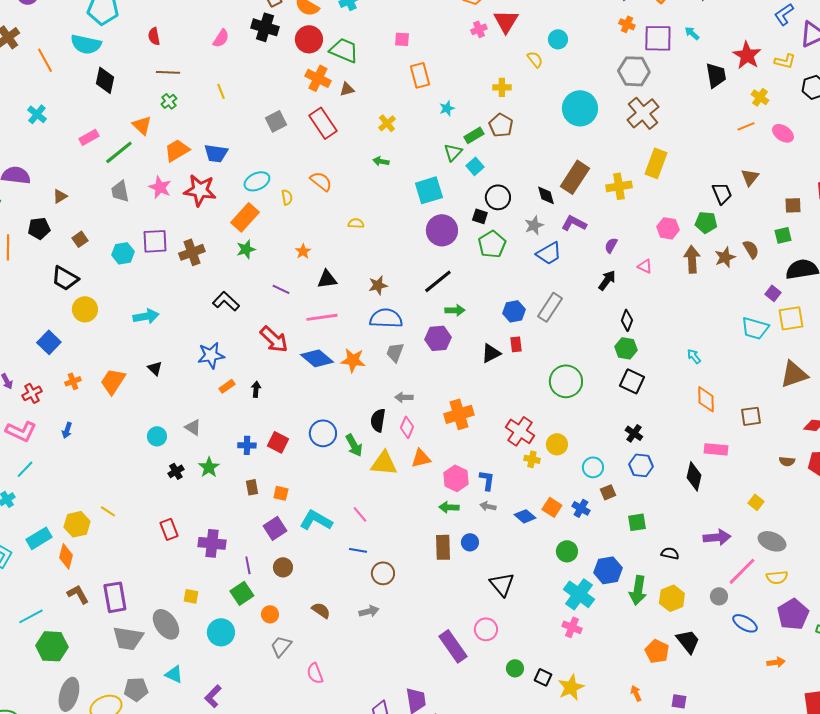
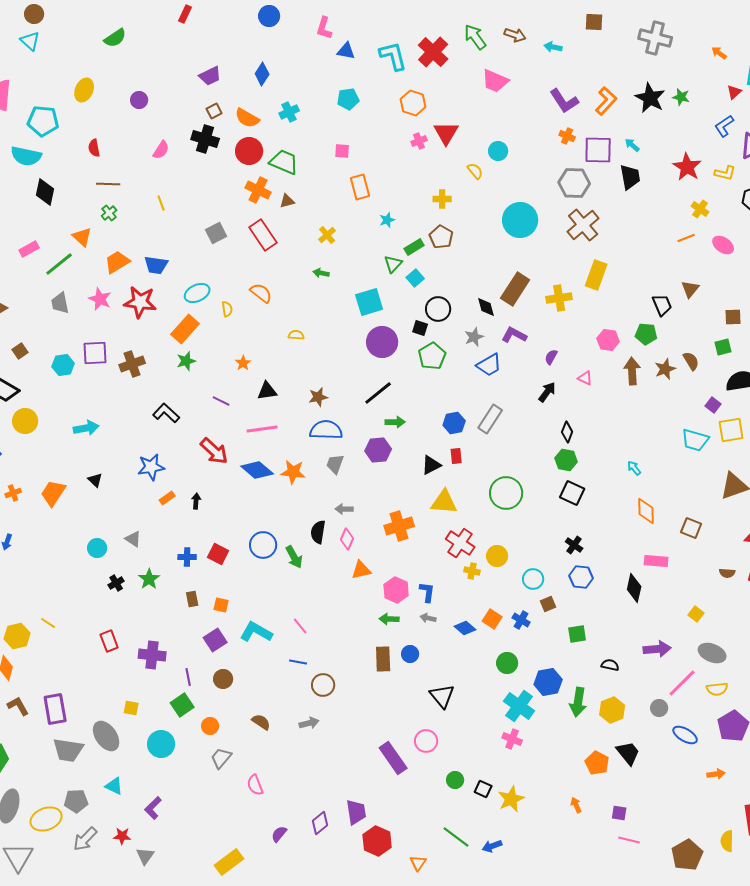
black trapezoid: (716, 75) -> (630, 177), moved
brown square: (751, 416) -> (691, 528), turned 30
yellow triangle: (384, 463) -> (444, 502), moved

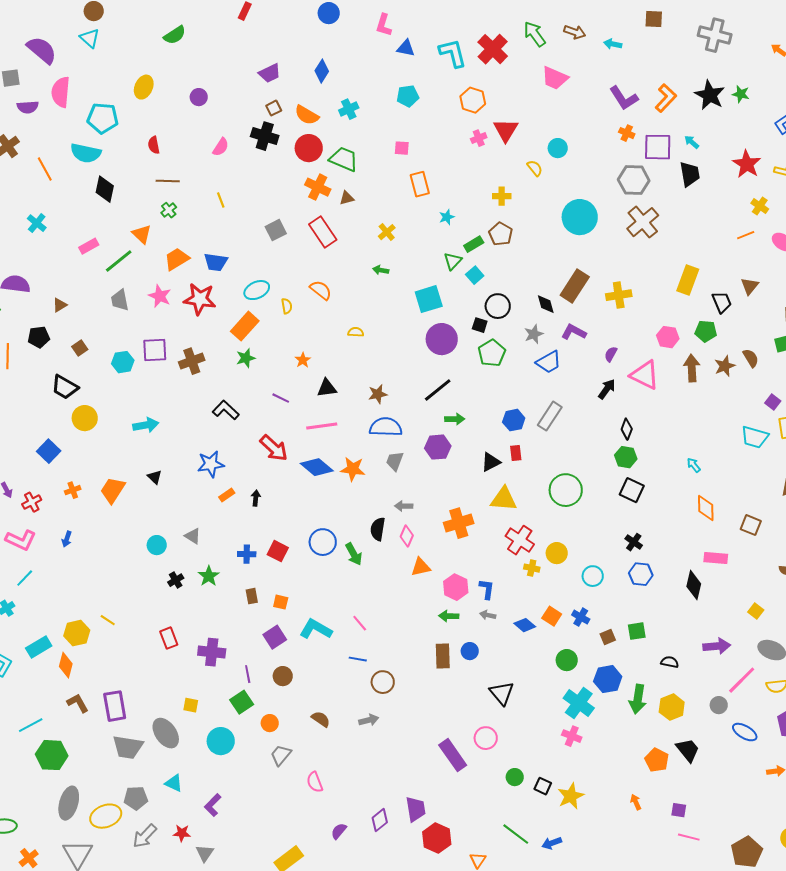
yellow rectangle: (596, 275) -> (688, 280), moved
pink triangle: (585, 378) -> (645, 375), size x2.0
brown square: (548, 604) -> (608, 637), moved

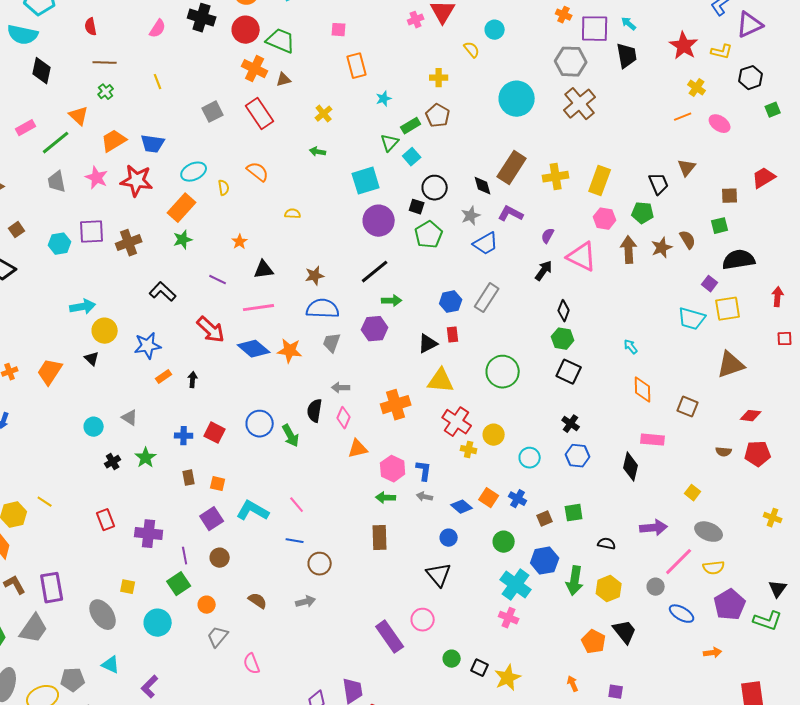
yellow rectangle: (688, 280) -> (600, 181), moved
yellow circle: (85, 418) -> (105, 331), moved
blue circle: (470, 651) -> (449, 538), moved
gray trapezoid: (128, 747) -> (34, 629), moved, turned -64

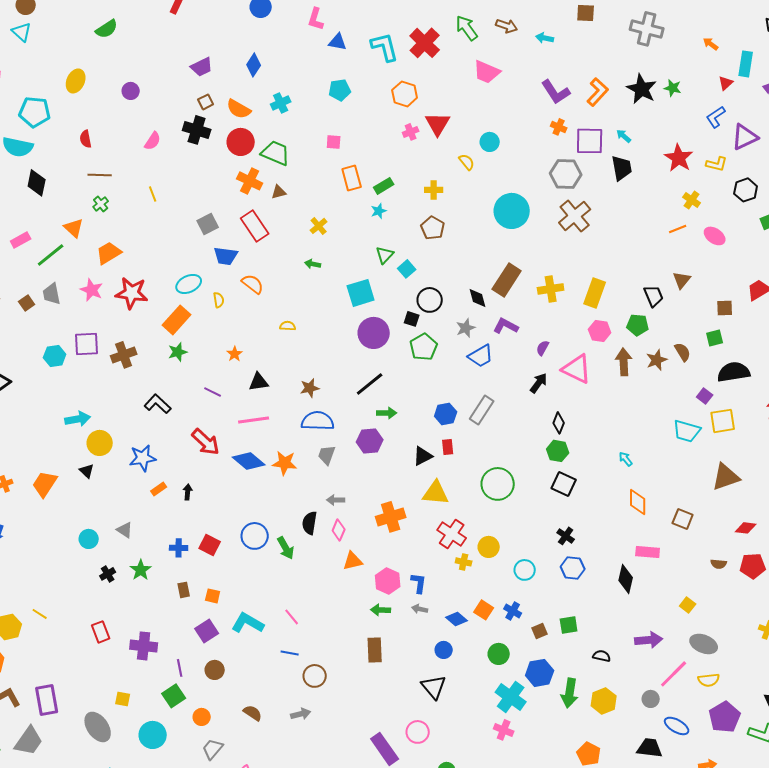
green rectangle: (411, 126) -> (384, 186), moved
blue trapezoid: (153, 144) -> (226, 256), moved
brown square: (17, 230) -> (27, 303), moved
black trapezoid: (625, 632) -> (650, 748), moved, turned -44

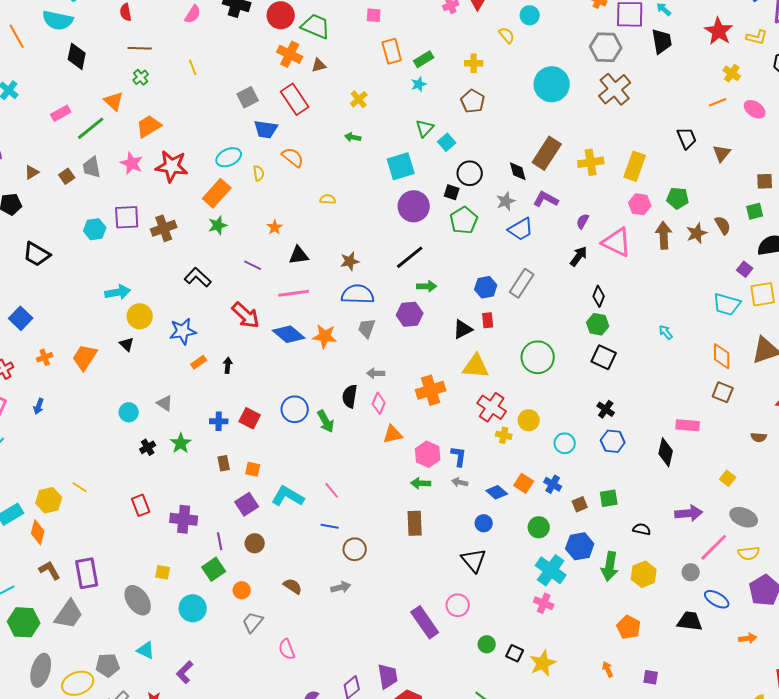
black trapezoid: (654, 296) -> (687, 138), moved
orange diamond: (638, 502) -> (722, 356), moved

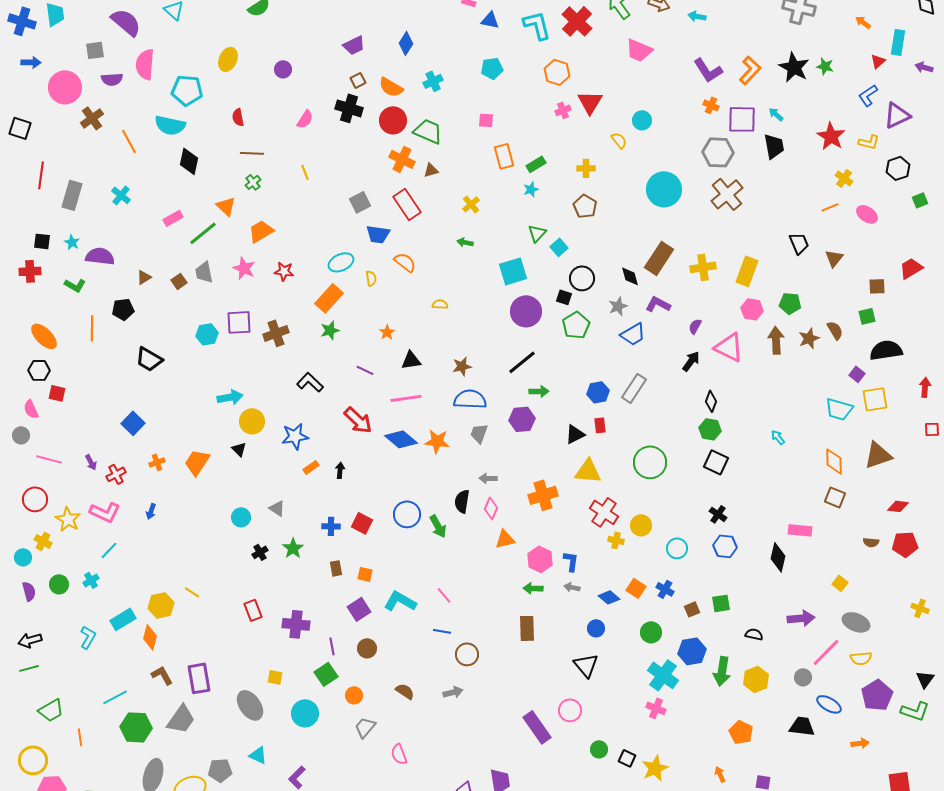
red star: (172, 166) -> (284, 271), size x0.6

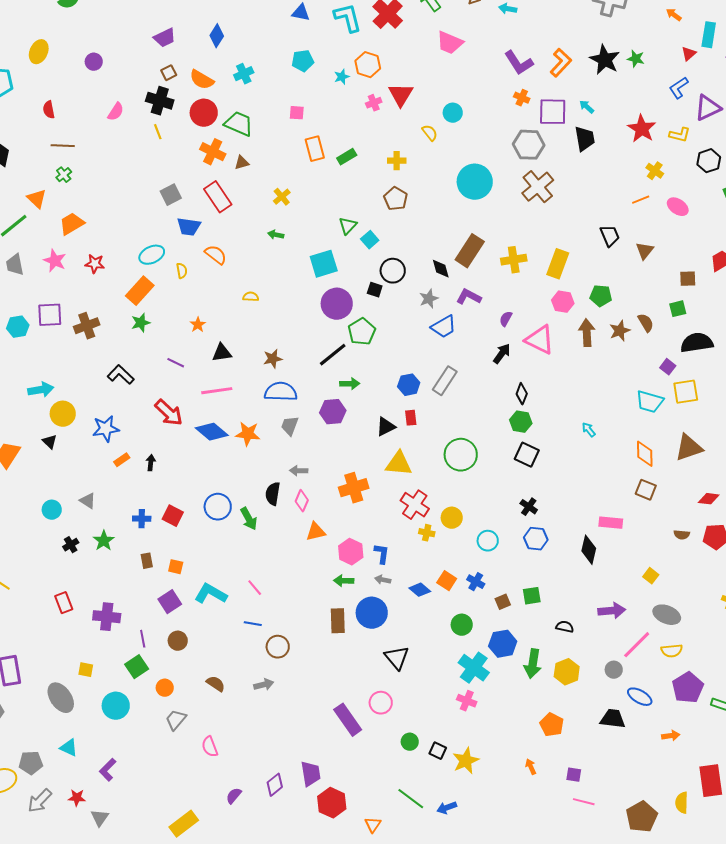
yellow line: (305, 172) -> (158, 132), moved
cyan star: (531, 189) -> (342, 77), moved
green pentagon: (576, 325) -> (362, 332), moved
blue circle: (596, 628) -> (372, 613), moved, size x1.8

